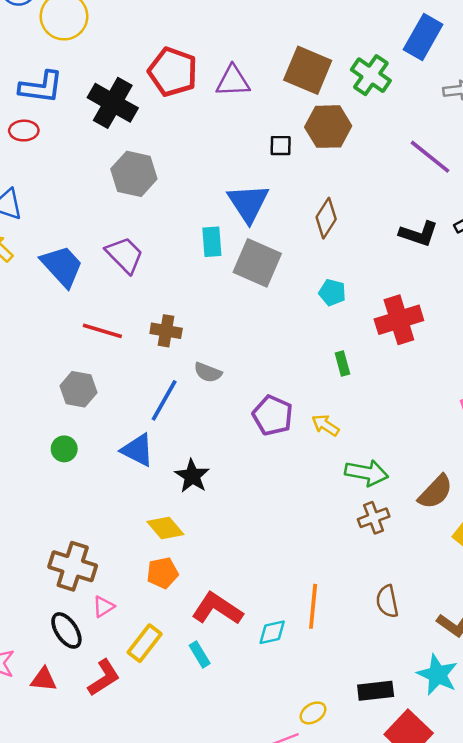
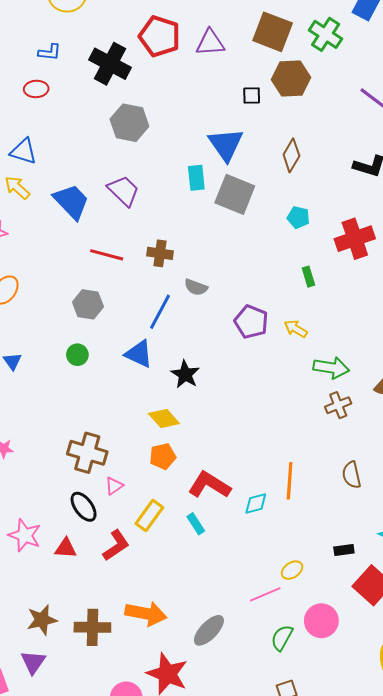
blue L-shape: (41, 87) -> (50, 52), size x0.6
black rectangle: (376, 691) -> (344, 550), size x0.7

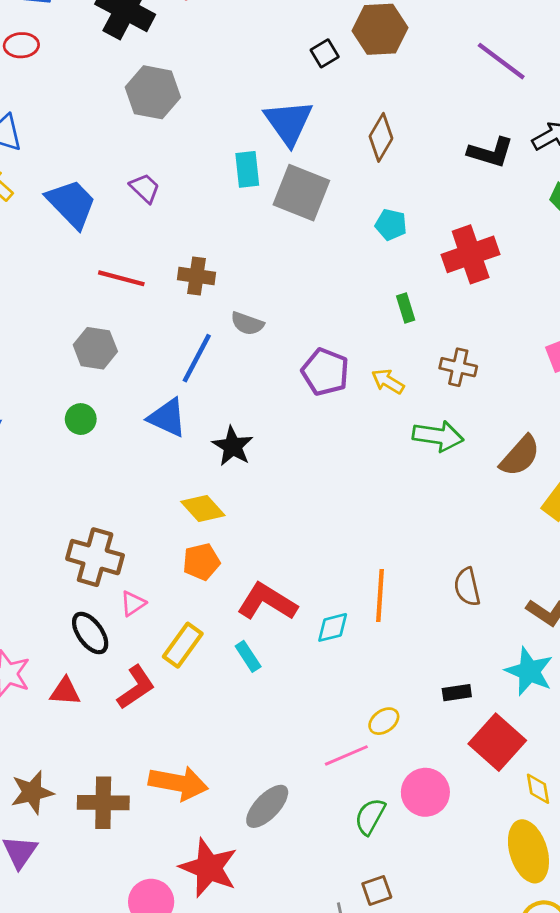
black square: (252, 96) -> (325, 53), turned -30
purple trapezoid: (123, 191) -> (145, 188), size x0.7
brown cross: (338, 405) -> (458, 367), moved, turned 35

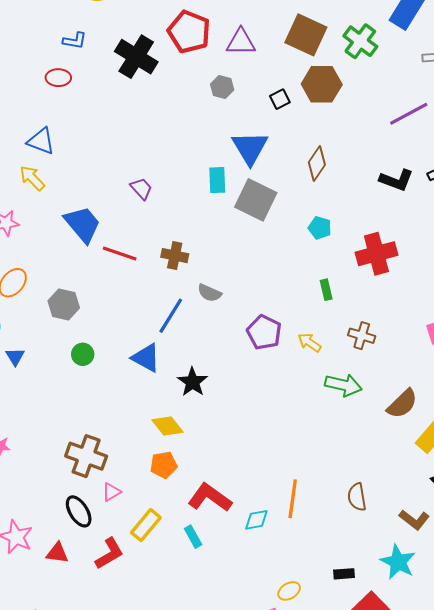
purple line: (501, 61) -> (409, 114), turned -69
gray hexagon: (153, 92) -> (222, 87), moved, size x0.6
blue trapezoid: (71, 204) -> (83, 224), moved
gray hexagon: (95, 348) -> (64, 304), moved

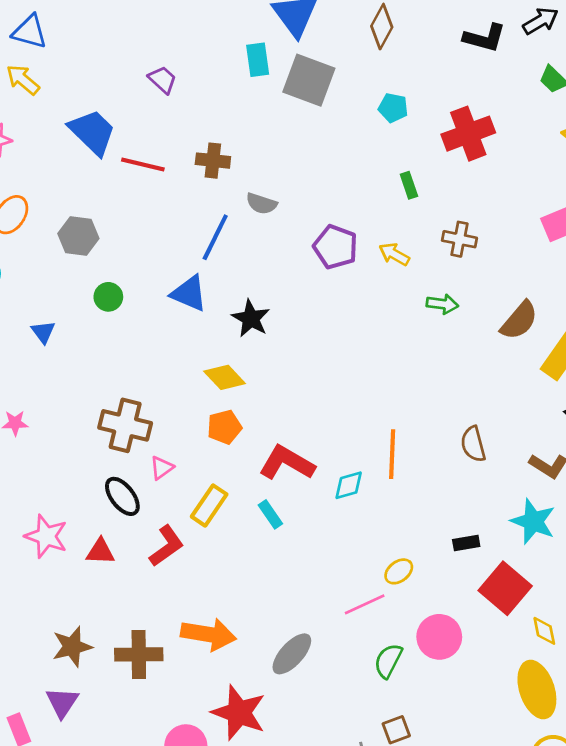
blue triangle: (15, 357) -> (43, 332), moved
green arrow: (343, 385) -> (442, 304), size x0.7

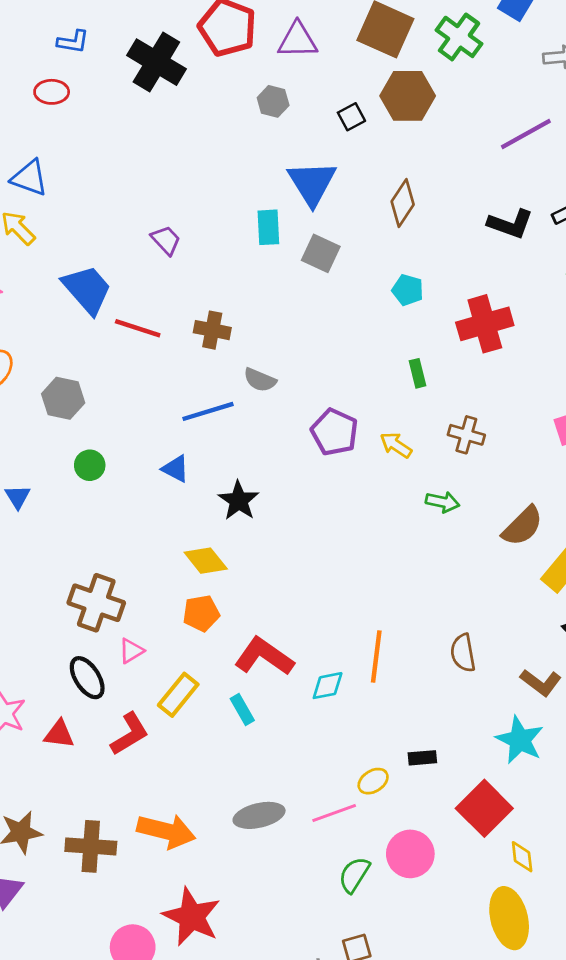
gray square: (309, 80) -> (321, 253), size x0.7
blue line: (215, 237) -> (208, 411), turned 42
blue triangle: (189, 293) -> (175, 469), size x0.7
black rectangle: (466, 543) -> (422, 758), moved
gray ellipse: (292, 654) -> (259, 815), moved, turned 30

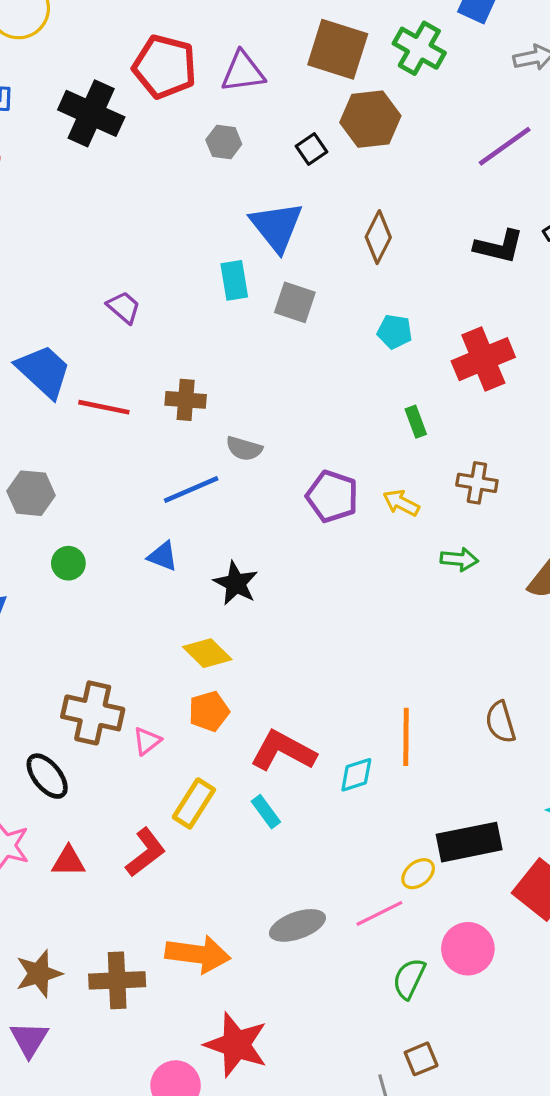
pink triangle: (131, 651) -> (147, 741), moved
black ellipse: (87, 678) -> (47, 776), moved
black rectangle: (422, 758) -> (469, 842), size x2.0

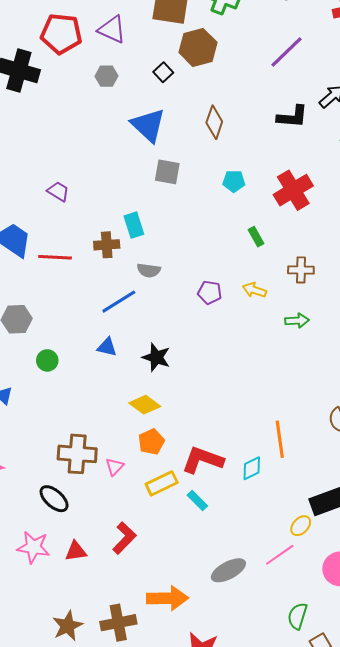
purple triangle: (243, 72) -> (112, 29), turned 40
cyan rectangle: (234, 280) -> (134, 225), moved
purple pentagon: (332, 496) -> (210, 292), size x0.7
yellow rectangle: (194, 803) -> (162, 483), moved, turned 40
green semicircle: (409, 979) -> (297, 616), moved

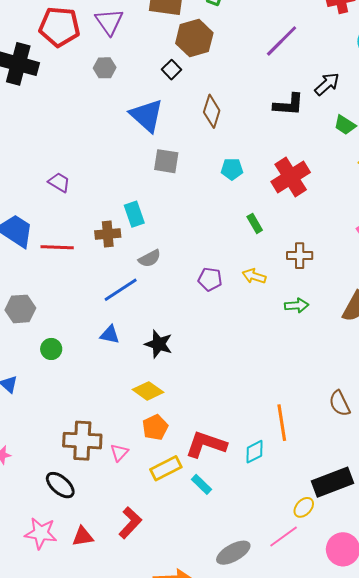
purple triangle: (112, 29) -> (109, 22), turned 32
black square: (163, 72) -> (171, 70), moved
gray semicircle: (149, 270) -> (150, 258), turned -35

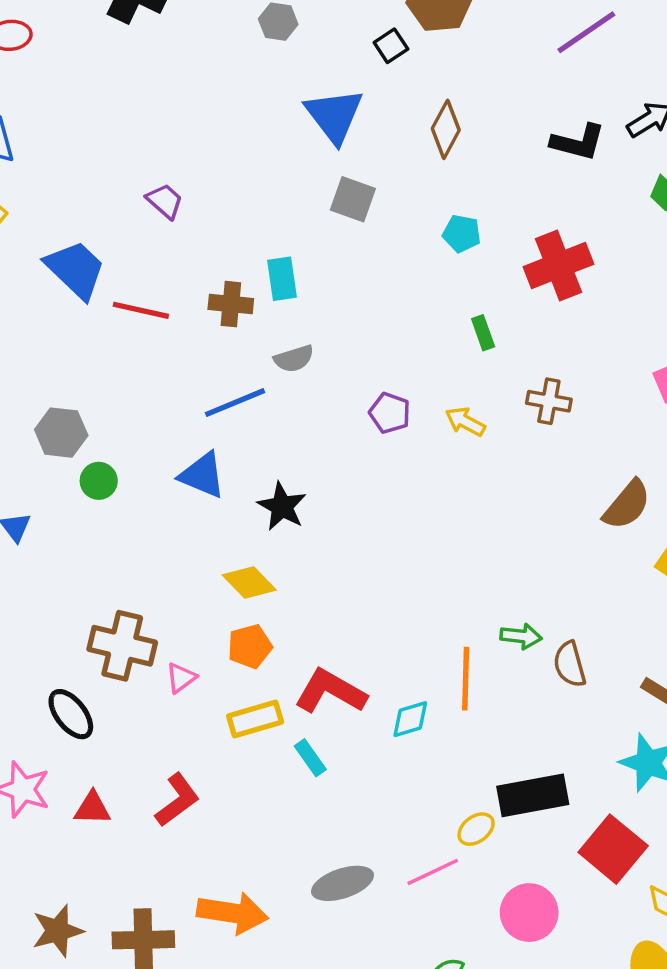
green arrow: (297, 305) -> (521, 636), moved
gray hexagon: (20, 309) -> (61, 433), moved
blue triangle: (110, 335) -> (202, 475), size x1.4

